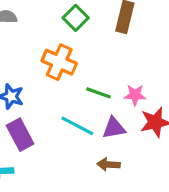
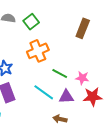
green square: (76, 18) -> (31, 22), moved
orange cross: (59, 62) -> (38, 51), turned 35

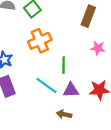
green line: (60, 73) -> (64, 65), turned 63
pink star: (82, 78) -> (98, 48), moved

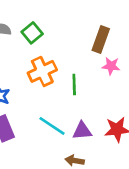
pink star: (98, 48) -> (111, 66), moved
green line: (64, 65) -> (74, 84), moved

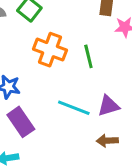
orange cross: (42, 71) -> (50, 50), turned -32

